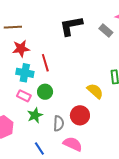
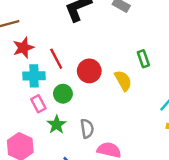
yellow semicircle: (95, 91) -> (123, 81), turned 30
pink rectangle: (24, 96) -> (38, 104), turned 48
red circle: (80, 115) -> (89, 71), moved

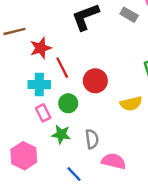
red star: (23, 48) -> (41, 48), moved
yellow semicircle: (123, 81) -> (131, 104), moved, turned 105
green star: (57, 125) -> (61, 134), turned -30

